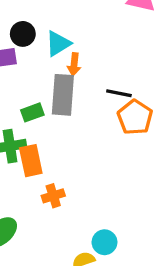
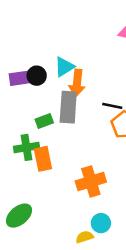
black circle: (23, 34) -> (37, 76), moved
orange arrow: (74, 64) -> (77, 83), size x1.5
orange cross: (53, 196) -> (91, 182), moved, size x1.6

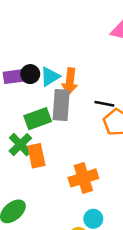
cyan triangle: (64, 67) -> (50, 77), moved
green rectangle: (44, 121) -> (38, 119), size x1.5
green cross: (27, 147) -> (20, 145), turned -35

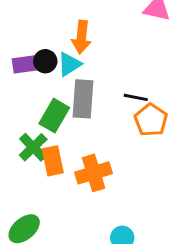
orange arrow: (70, 81) -> (81, 37), moved
green rectangle: (38, 119) -> (54, 116), turned -40
orange cross: (83, 178) -> (94, 173), moved

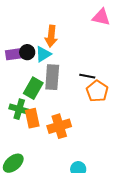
green cross: (33, 147) -> (19, 109), turned -30

